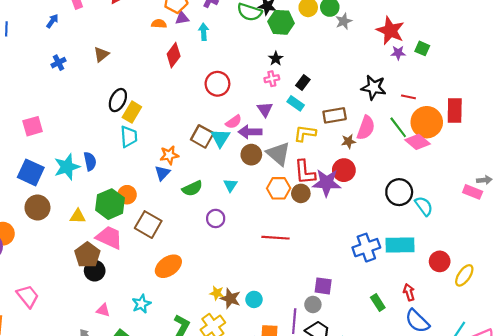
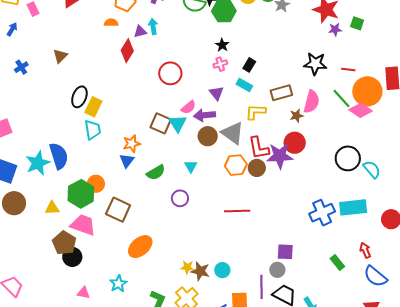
purple triangle: (182, 18) -> (140, 32), moved
blue semicircle: (90, 161) -> (59, 156), size x1.5

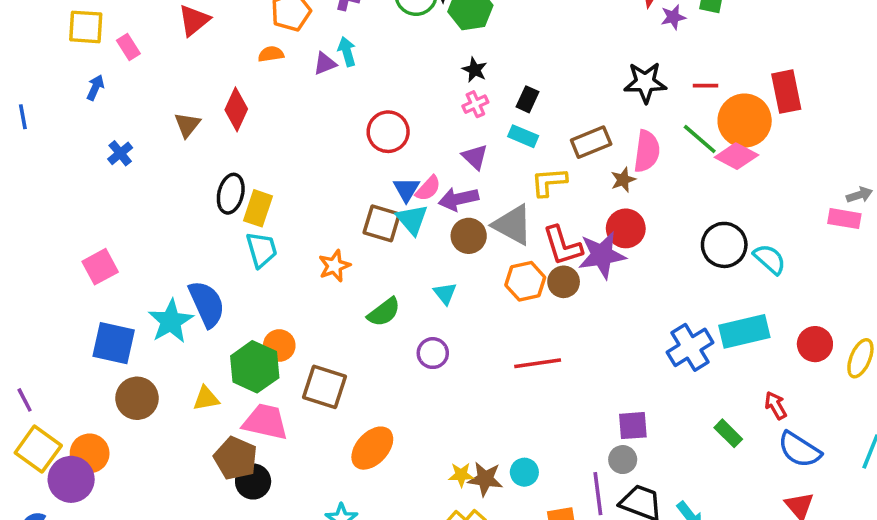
red diamond: (127, 51) -> (236, 109), moved
blue triangle: (127, 161) -> (406, 189), moved

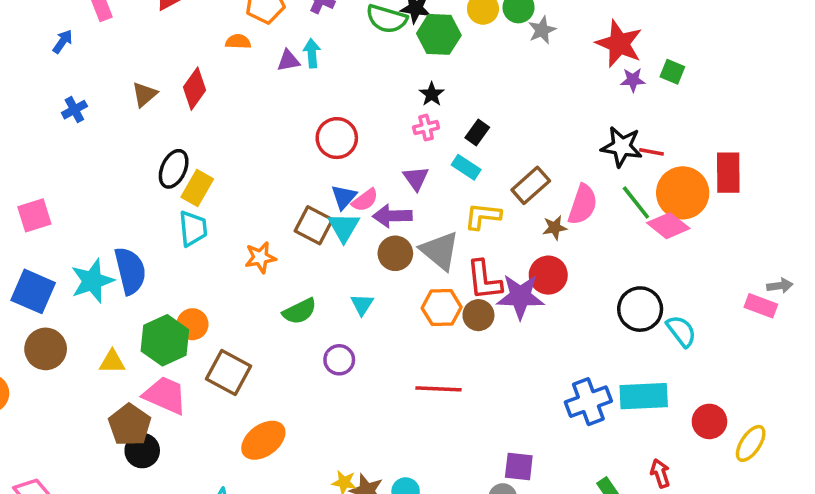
black star: (645, 82) -> (622, 147), moved
brown rectangle: (591, 142) -> (531, 185), turned -30

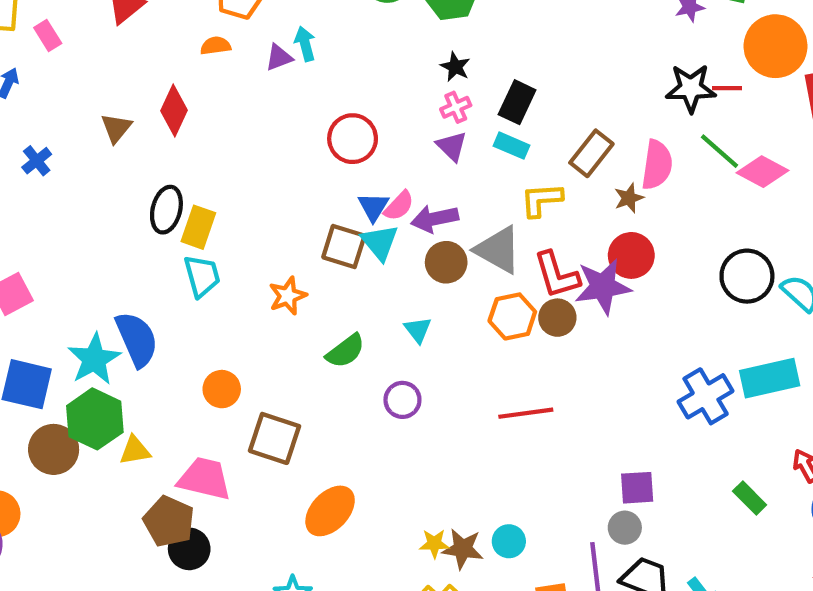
black rectangle: (477, 132) -> (517, 102), size x1.4
purple triangle: (416, 178) -> (452, 146), moved
orange circle: (683, 193) -> (776, 46), moved
green hexagon: (165, 340) -> (95, 419), moved

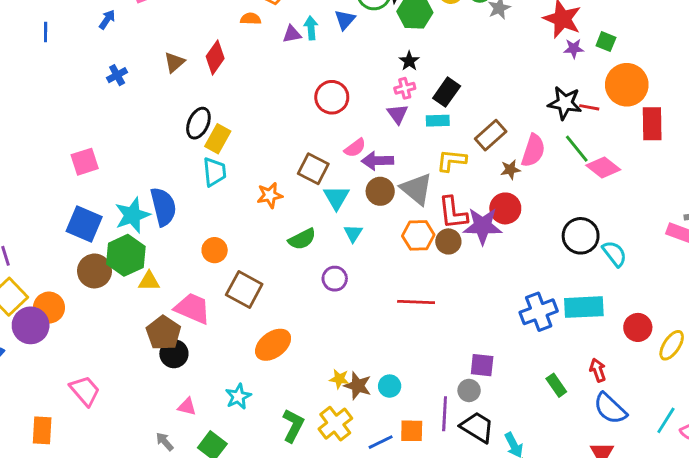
cyan rectangle: (512, 146) -> (438, 121), turned -35
blue triangle: (373, 207) -> (345, 20), moved
cyan triangle: (380, 242) -> (336, 198), moved

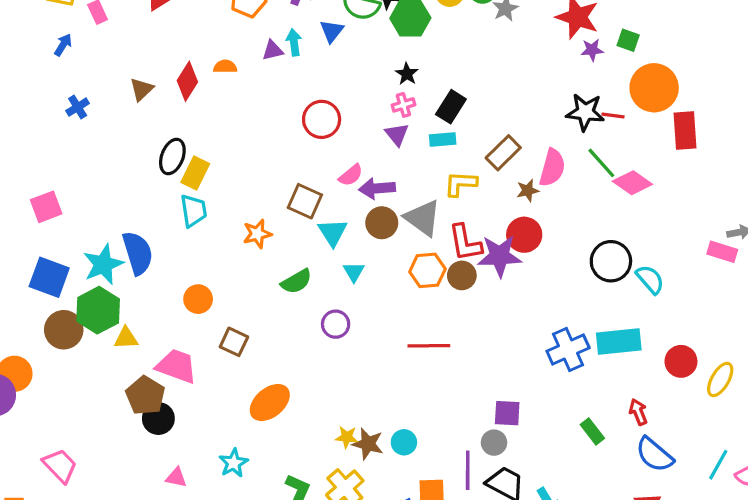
orange semicircle: (251, 19) -> (225, 67), moved
brown square: (244, 289) -> (234, 342), size x0.7

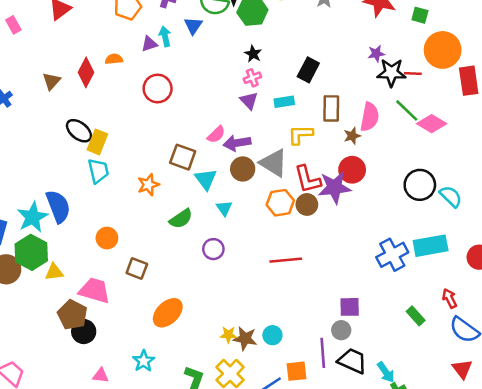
purple star: (592, 50) -> (376, 54), moved
black rectangle: (451, 107) -> (308, 70), moved
red circle: (322, 119) -> (158, 88), moved
brown rectangle: (503, 153) -> (331, 108), turned -40
black ellipse: (172, 157) -> (79, 131), turned -68

